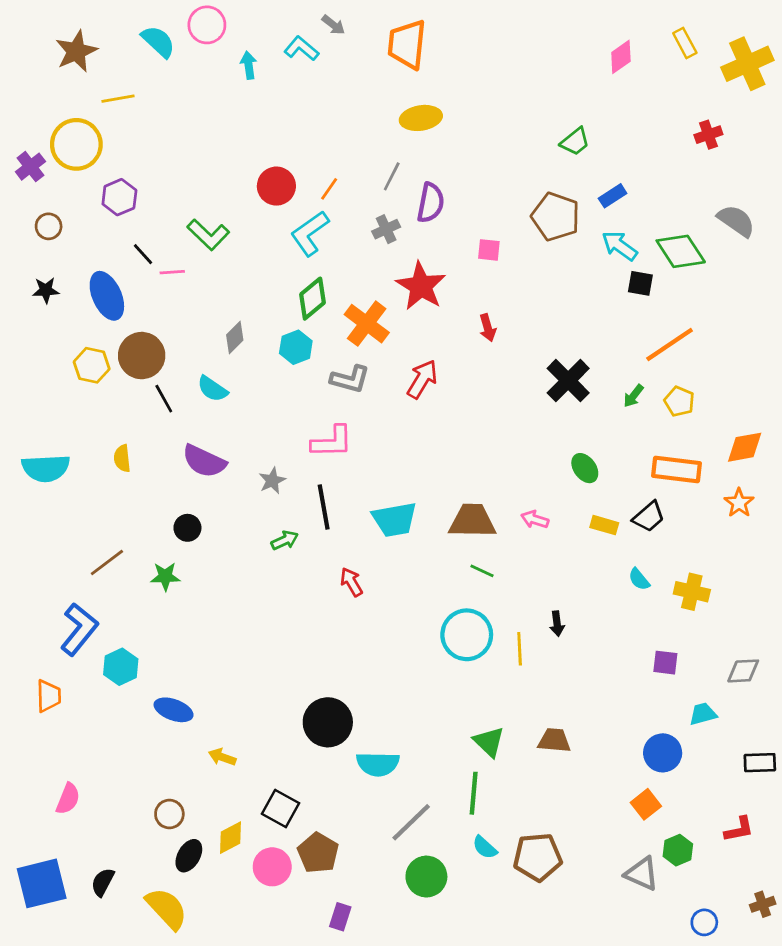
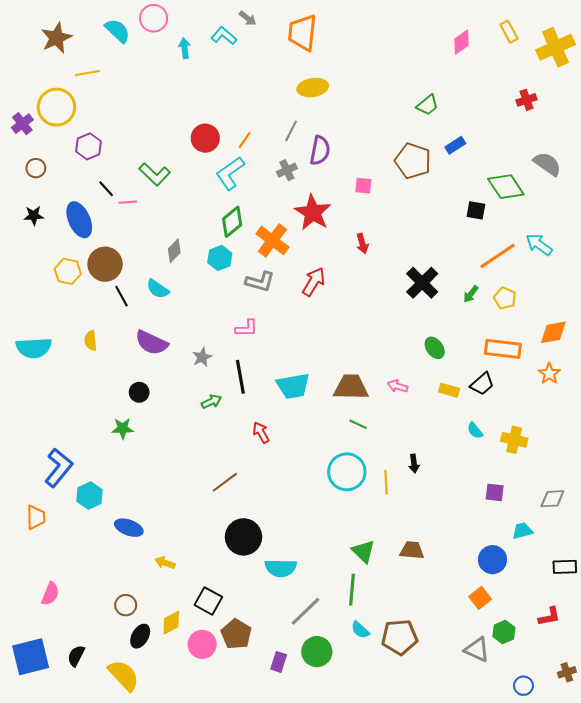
cyan arrow: (620, 246) -> (539, 245), moved
pink L-shape: (332, 442) -> (247, 328), size x0.7
brown line: (107, 563) -> (225, 482), moved
purple rectangle: (340, 917) -> (279, 662), moved

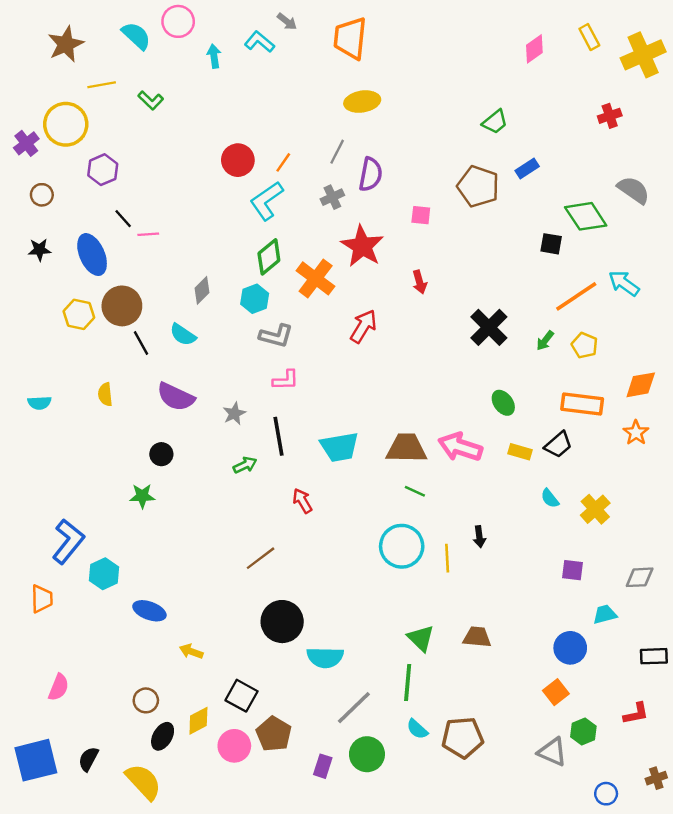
green L-shape: (155, 174) -> (151, 100), moved, size x0.7
gray L-shape: (260, 282) -> (276, 336), moved
cyan semicircle: (34, 348) -> (39, 403), size x0.6
pink arrow: (397, 386) -> (460, 447), size x1.8
yellow cross: (514, 440) -> (595, 509), turned 35

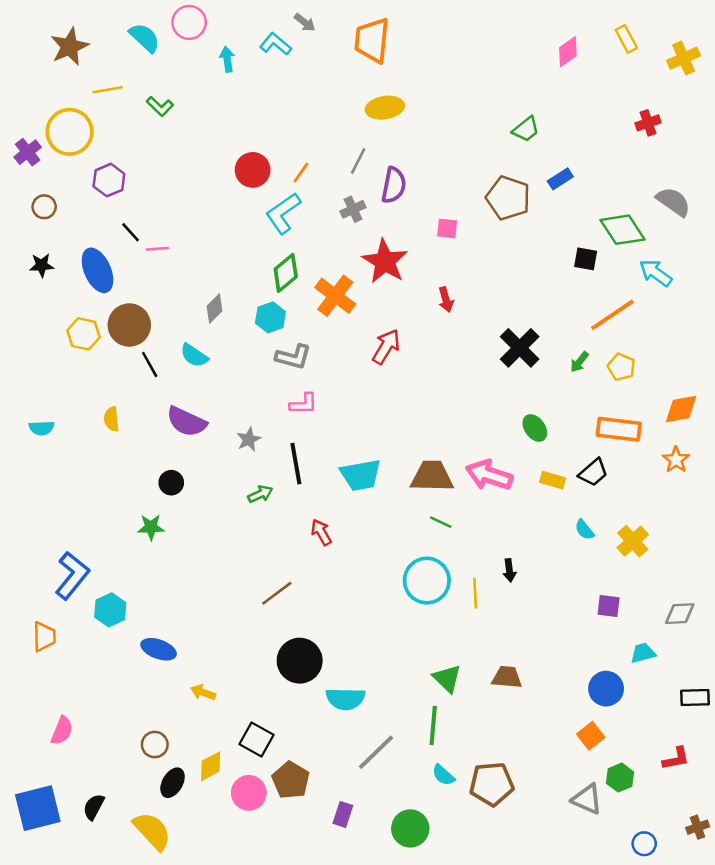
yellow cross: (643, 55) -> (684, 58), size x0.7
cyan arrow: (624, 283) -> (656, 273), moved
green circle: (367, 754) -> (410, 828), moved

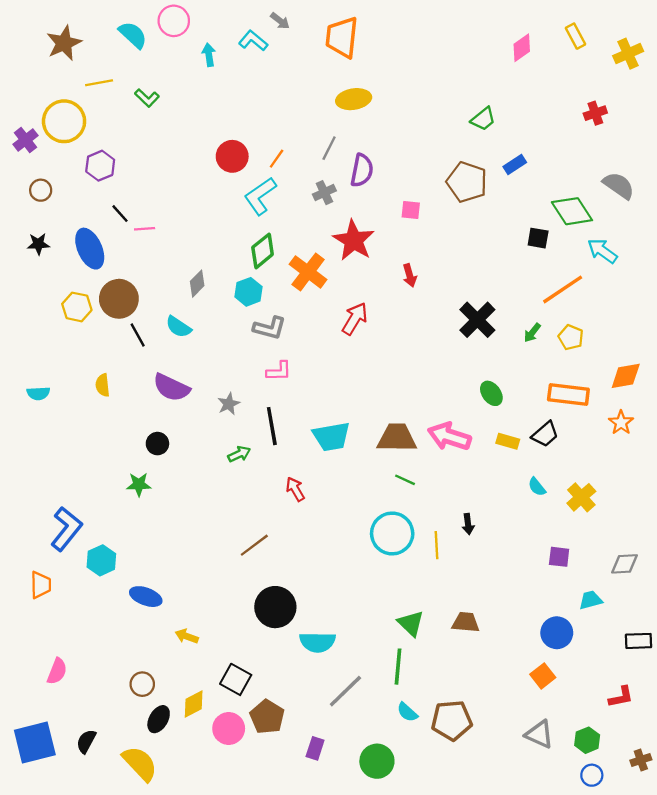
green hexagon: (620, 778) -> (587, 740), moved

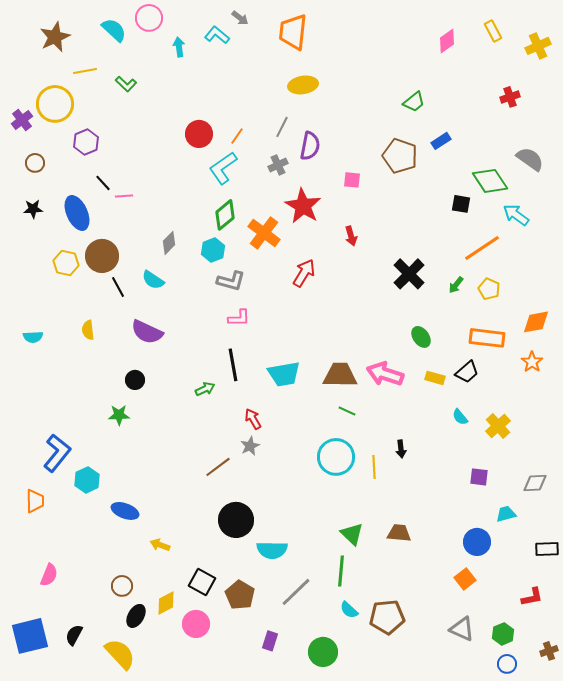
gray star: (229, 404) -> (250, 446), moved
brown pentagon: (267, 717) -> (240, 595), moved

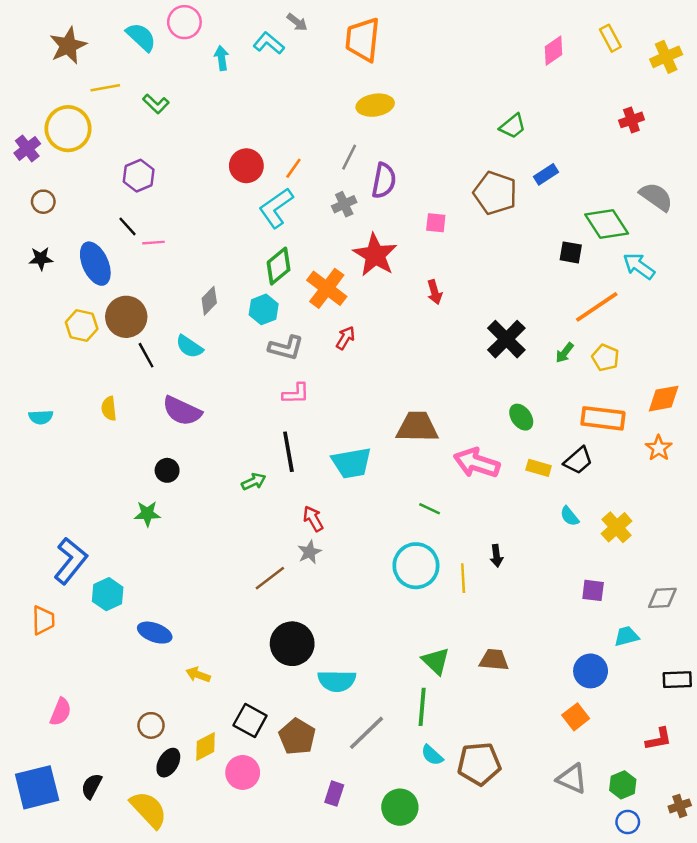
purple hexagon: (86, 142) -> (139, 176), moved
red arrow: (304, 273) -> (345, 338), moved, size x0.7
brown trapezoid: (340, 375) -> (417, 427), moved

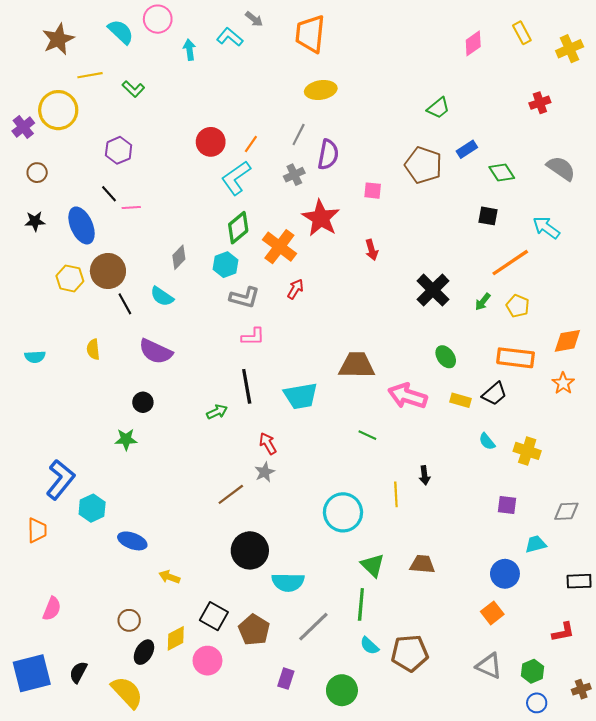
green diamond: (607, 224) -> (502, 173), moved, size x0.7
yellow cross: (617, 527) -> (527, 451), turned -30
cyan circle: (416, 566) -> (343, 512), moved

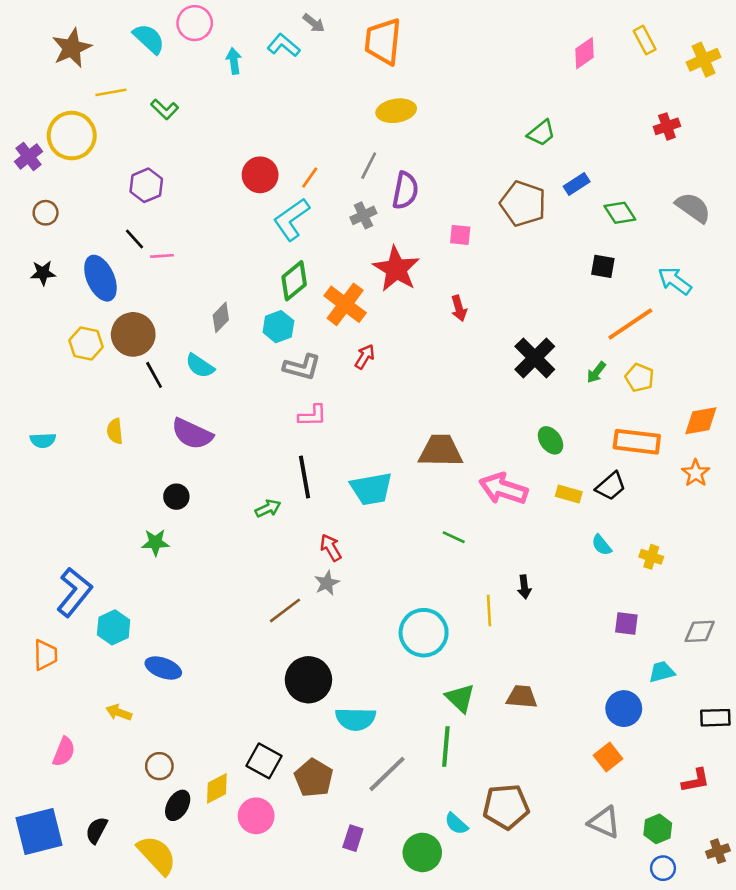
yellow cross: (527, 451) -> (651, 557), size x0.7
yellow arrow: (169, 577) -> (119, 712), moved
cyan semicircle: (369, 646) -> (456, 824), moved

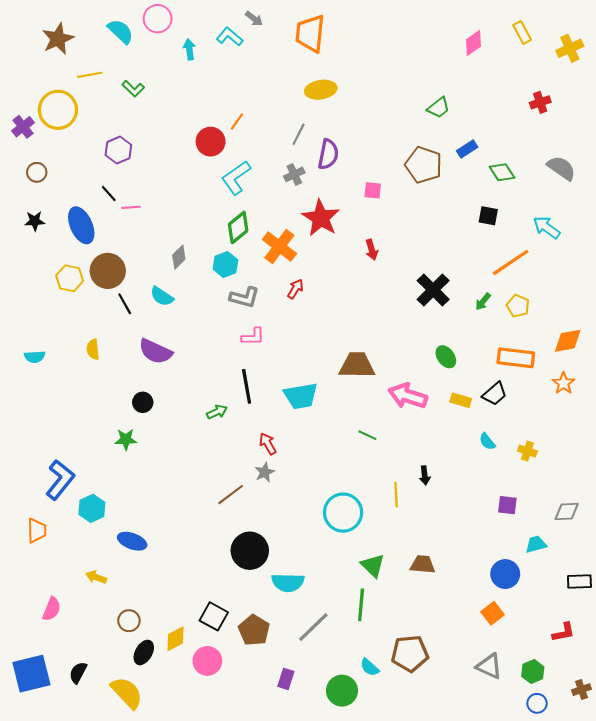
orange line: (310, 177) -> (237, 121), moved

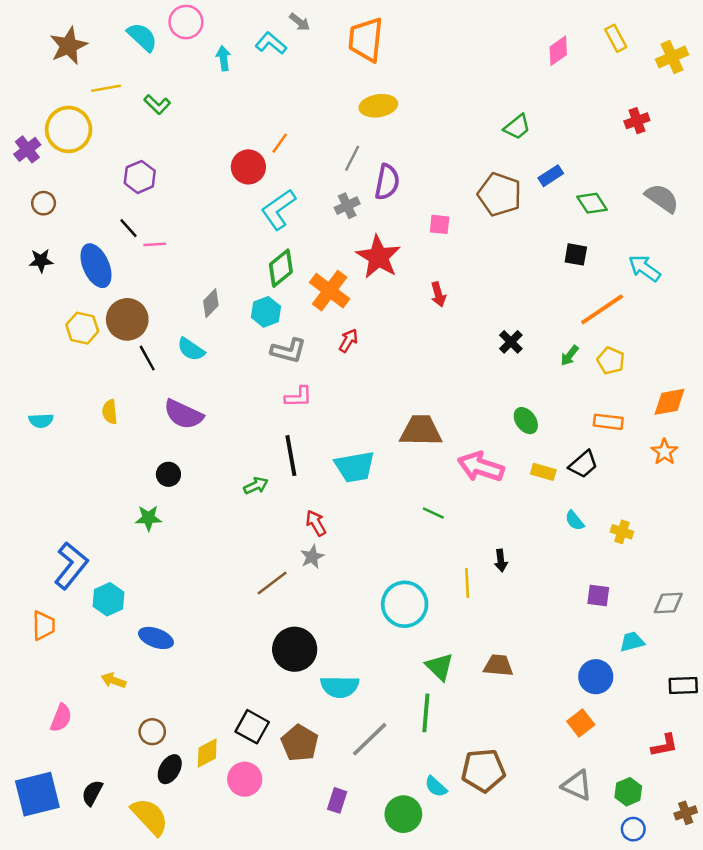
black cross: (433, 290) -> (511, 342), size x0.6
orange rectangle: (516, 358) -> (608, 422), size x0.7

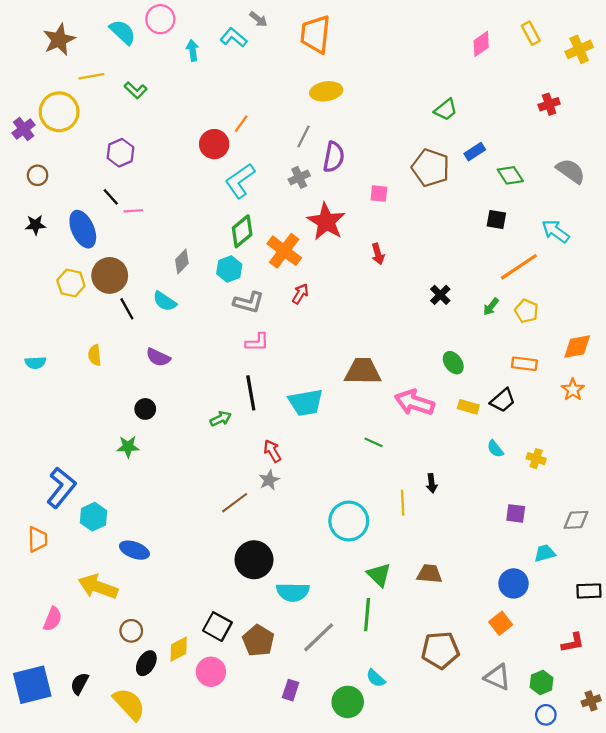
purple semicircle: (183, 414) -> (158, 357), size x0.7
yellow arrow: (113, 680) -> (98, 587), size x1.8
brown pentagon: (483, 770) -> (440, 650), moved

